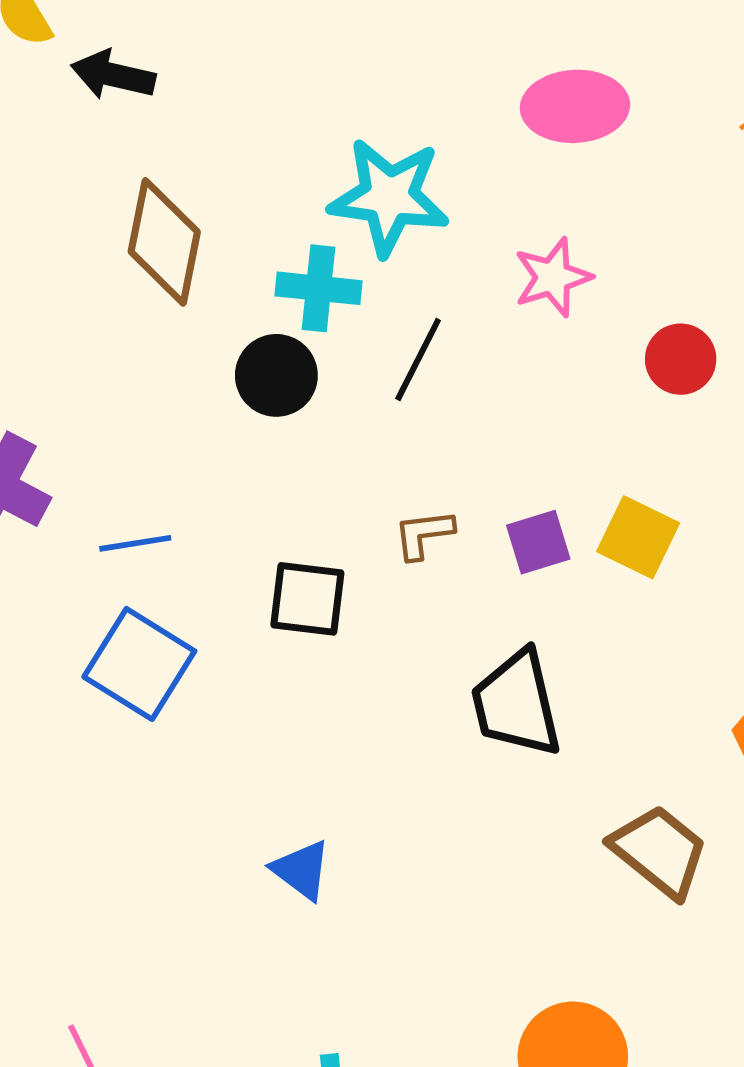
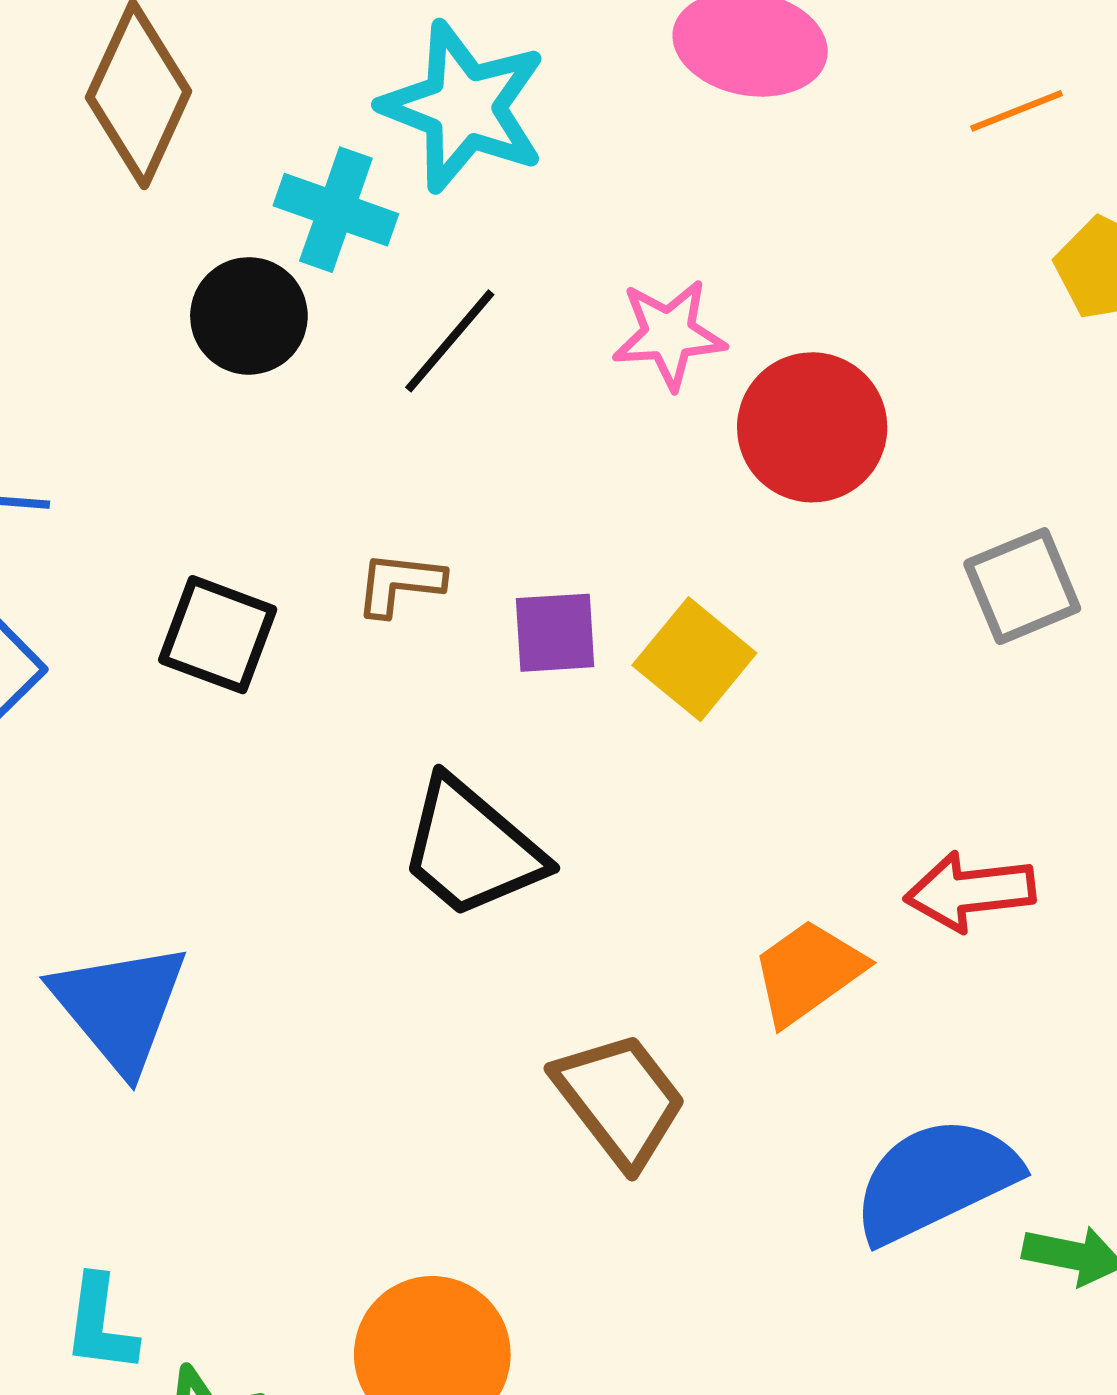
pink star: (553, 277) -> (669, 334), moved
red circle: (681, 359) -> (812, 427), size x1.5
black trapezoid: (516, 704) -> (471, 849), turned -50
blue triangle: (301, 870) -> (120, 1007), size x1.6

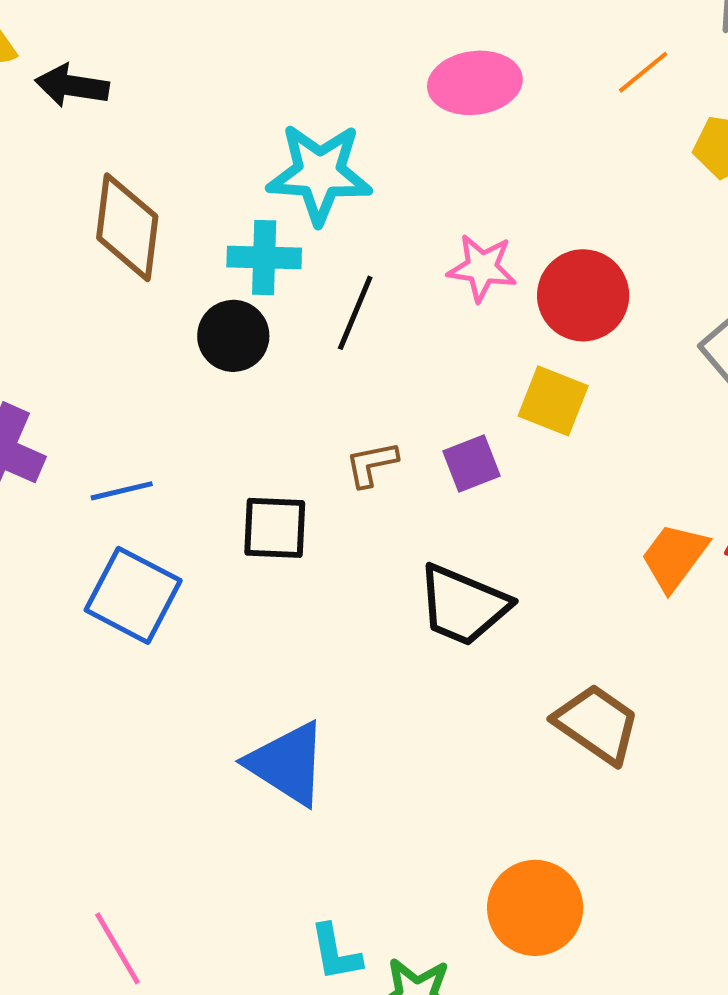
pink star: (669, 334) -> (482, 268), turned 30
yellow square: (694, 659) -> (553, 401), moved
orange trapezoid: (808, 972) -> (674, 557), moved

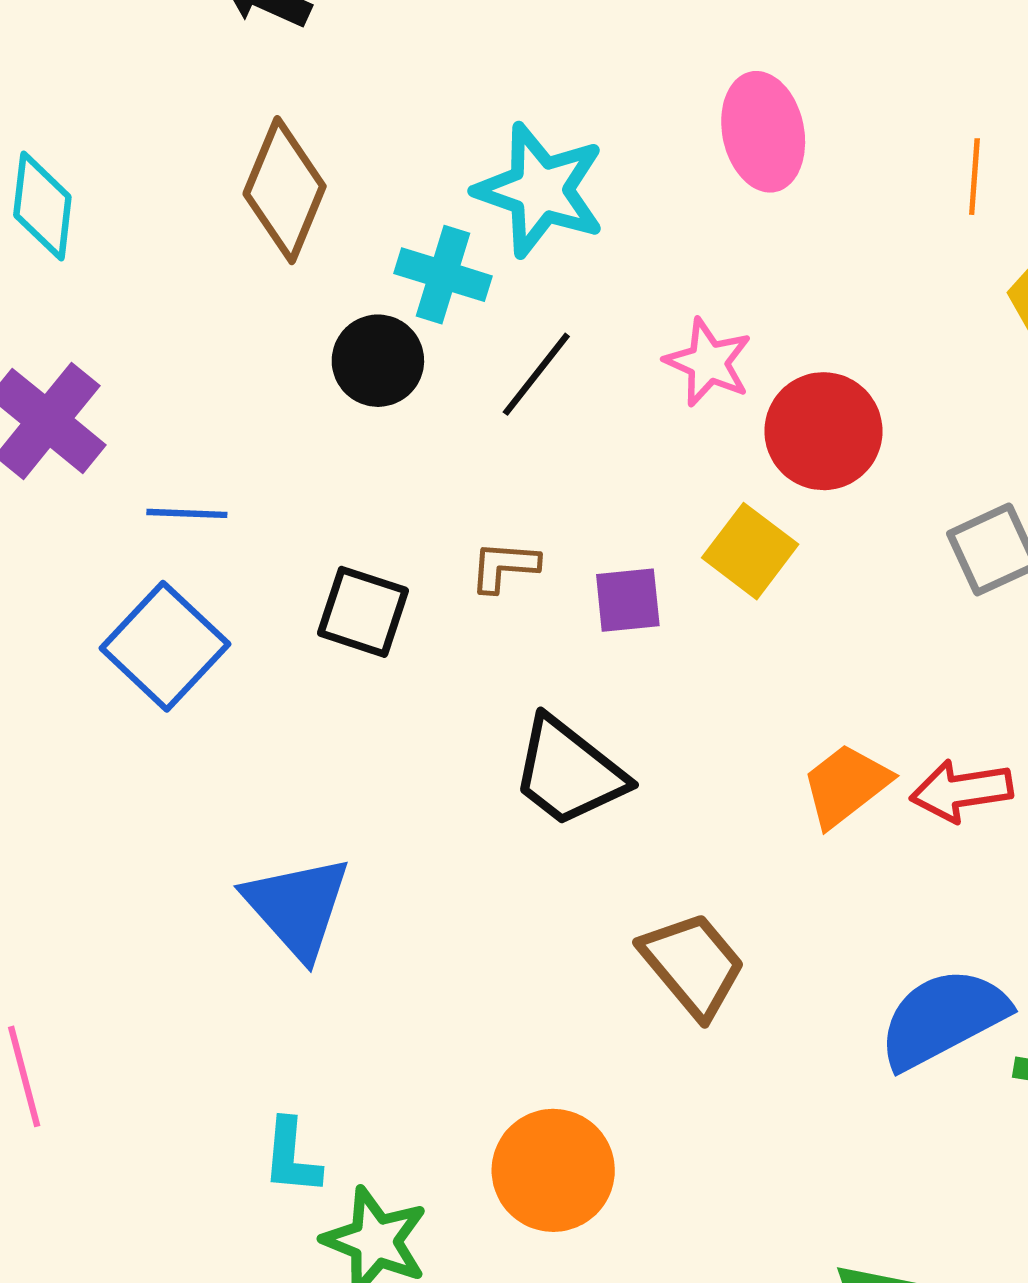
orange line: (643, 72) -> (974, 177), turned -62
pink ellipse: (475, 83) -> (763, 132), turned 70

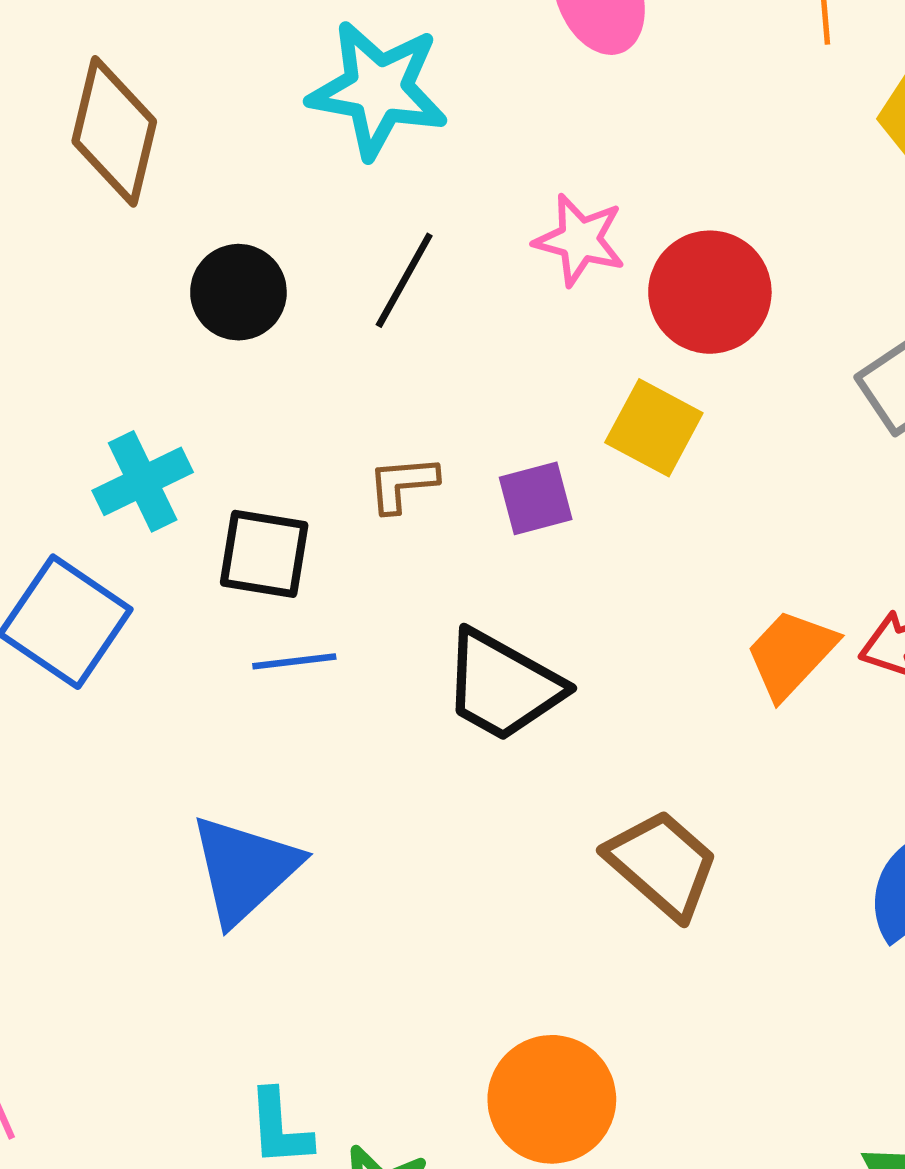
cyan cross: (443, 275) -> (143, 481), moved, turned -34
blue line: (187, 513) -> (294, 661), moved
blue triangle: (297, 907) -> (245, 869), turned 38

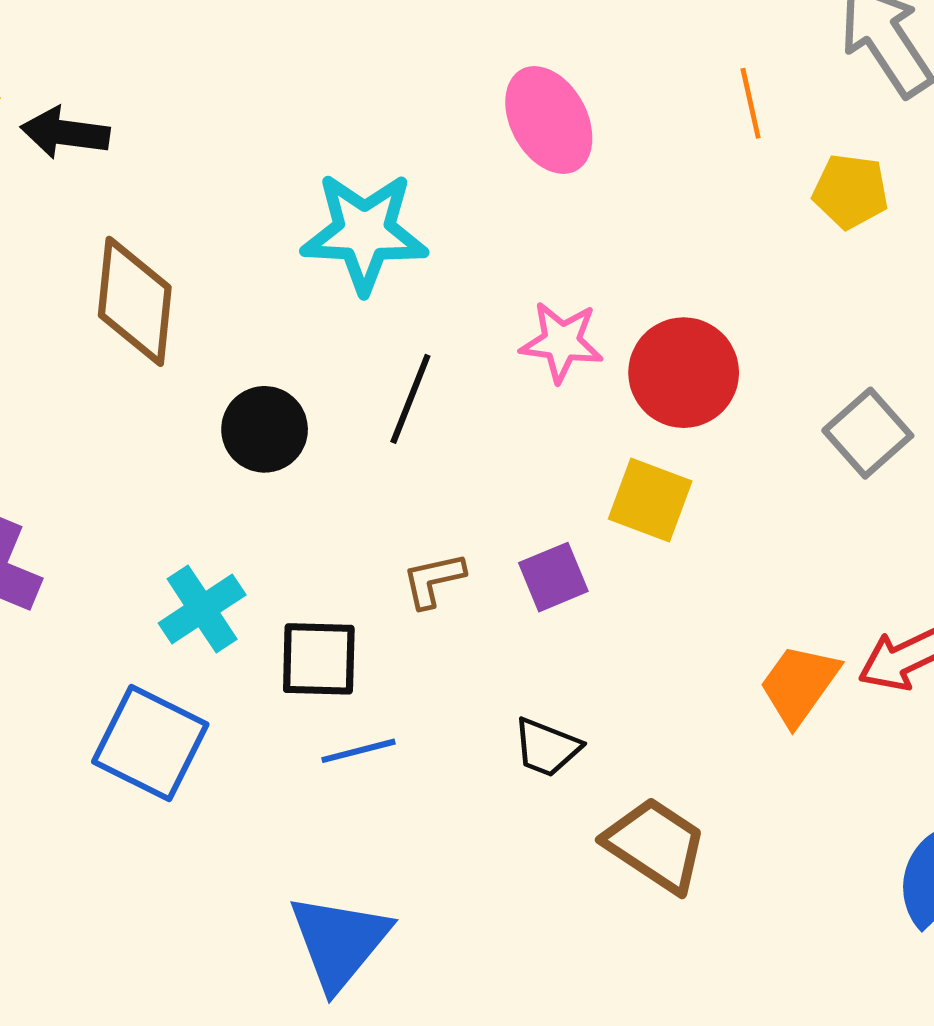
black trapezoid: (503, 686) -> (547, 747), size x0.6
brown trapezoid: (662, 864) -> (655, 845), moved

